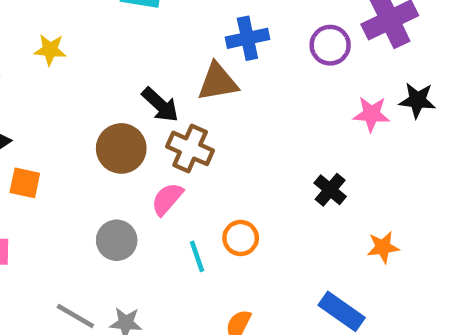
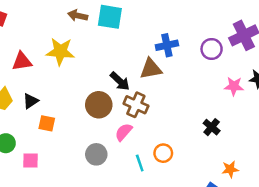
yellow star: (50, 50) -> (60, 51), size x1.6
orange star: (383, 247) -> (230, 169), moved

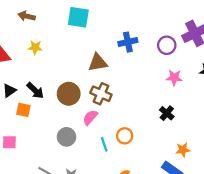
brown arrow: (78, 16) -> (27, 16), moved
yellow star: (60, 51) -> (35, 47), size x0.6
brown triangle: (151, 69) -> (98, 62), moved
black arrow: (120, 81) -> (35, 91), moved
pink star: (234, 86) -> (174, 78), moved

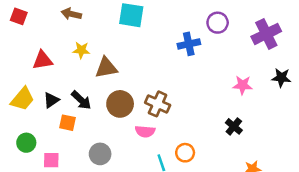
purple circle: (167, 45) -> (218, 23), moved
brown triangle: (98, 62) -> (106, 68), moved
pink semicircle: (90, 117) -> (145, 131), turned -126
gray circle: (66, 137) -> (100, 154), moved

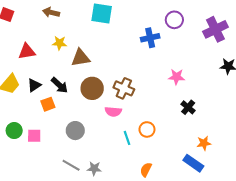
pink star: (243, 85) -> (176, 77), moved
orange square: (68, 123) -> (48, 104), turned -32
green circle: (26, 143) -> (14, 131), moved

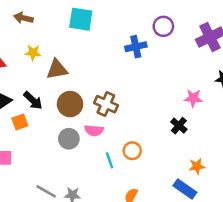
pink star: (176, 77) -> (193, 98), moved
gray circle: (75, 131) -> (69, 139), moved

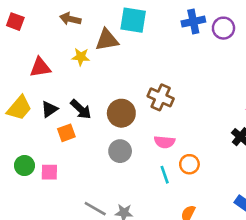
blue cross: (136, 47) -> (193, 22), moved
brown triangle: (57, 69) -> (107, 40), moved
brown cross: (106, 104) -> (161, 97), moved
pink semicircle: (94, 130) -> (165, 142), moved

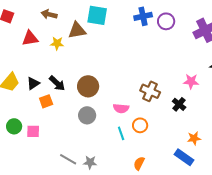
red triangle: (40, 67) -> (30, 38), moved
brown cross: (161, 97) -> (150, 91), moved

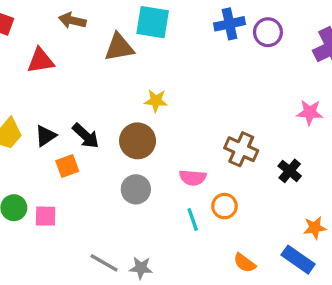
yellow star: (57, 43) -> (156, 101), moved
pink star: (191, 81) -> (310, 112), moved
orange semicircle: (139, 163) -> (245, 263), moved, turned -80

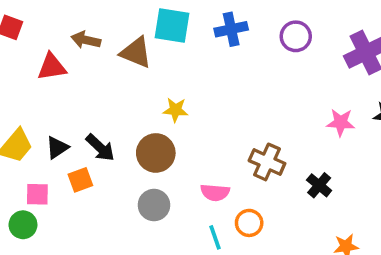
brown arrow: (72, 20) -> (86, 40), moved
blue cross: (229, 24) -> (231, 29), moved
brown triangle: (119, 47) -> (136, 52), turned 32
pink square: (46, 216) -> (37, 194), moved

